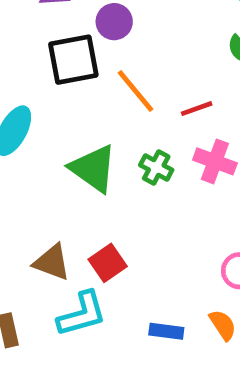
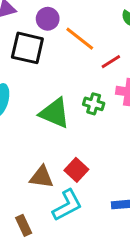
black square: (73, 60) -> (27, 48), turned 36
orange line: (136, 91) -> (80, 39), moved

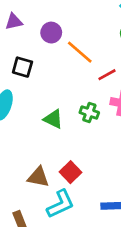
black square: (27, 48) -> (22, 67), moved, size x0.7
green triangle: (55, 113) -> (53, 119), size x0.7

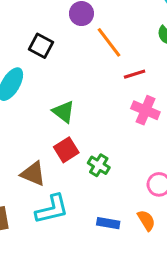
green cross: (89, 113) -> (99, 165), moved
red square: (70, 172) -> (66, 150), moved

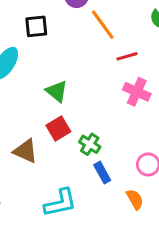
black square: (41, 46) -> (36, 26), turned -35
cyan L-shape: (52, 209) -> (60, 203), moved
blue rectangle: (108, 223) -> (102, 173), moved, turned 50

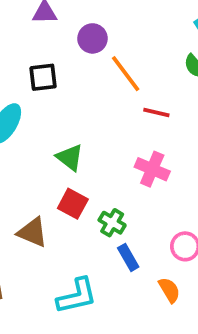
red line: (127, 56) -> (156, 112), turned 30
pink cross: (137, 92) -> (152, 169), moved
red square: (58, 129) -> (73, 204), turned -30

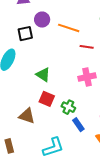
purple circle: (92, 38) -> (42, 20), moved
orange line: (126, 74) -> (69, 28), turned -30
pink cross: (152, 169) -> (87, 77), turned -30

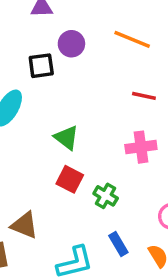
orange line: (69, 28) -> (132, 39), moved
brown triangle: (27, 116) -> (24, 225), moved
blue rectangle: (78, 125) -> (118, 244), moved

